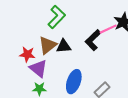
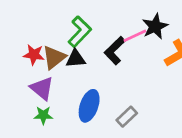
green L-shape: (57, 17) -> (80, 32), moved
red star: (27, 54) -> (34, 55), moved

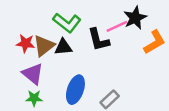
green L-shape: (80, 32) -> (67, 23), turned 84
black L-shape: (115, 51) -> (99, 40), turned -60

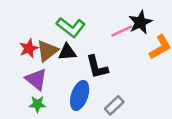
black L-shape: (99, 40) -> (97, 67), moved
red star: (26, 43) -> (29, 48), turned -30

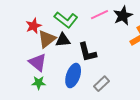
pink line: (122, 31) -> (100, 15), moved
red star: (29, 48) -> (34, 26), moved

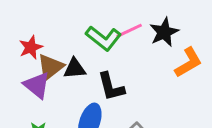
green L-shape: (66, 20) -> (103, 38), moved
purple triangle: (38, 62) -> (37, 85), moved

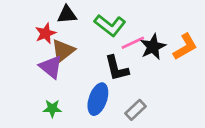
pink line: (129, 31) -> (133, 43), moved
black star: (164, 32) -> (153, 47), moved
black triangle: (75, 69) -> (67, 15), moved

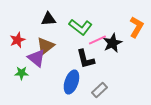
red star: (46, 33) -> (17, 40), moved
orange L-shape: (185, 47) -> (136, 27), moved, turned -30
green star: (52, 109) -> (21, 73), moved

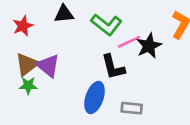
red star: (17, 40) -> (23, 26), moved
brown triangle: (45, 46) -> (27, 64), moved
gray rectangle: (99, 90) -> (132, 108), turned 49

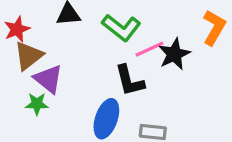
brown triangle: (27, 64) -> (29, 56), moved
green star: (28, 86) -> (37, 104), moved

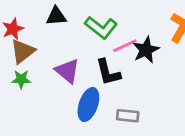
purple triangle: (48, 79) -> (67, 71), moved
green star: (37, 104) -> (21, 79), moved

